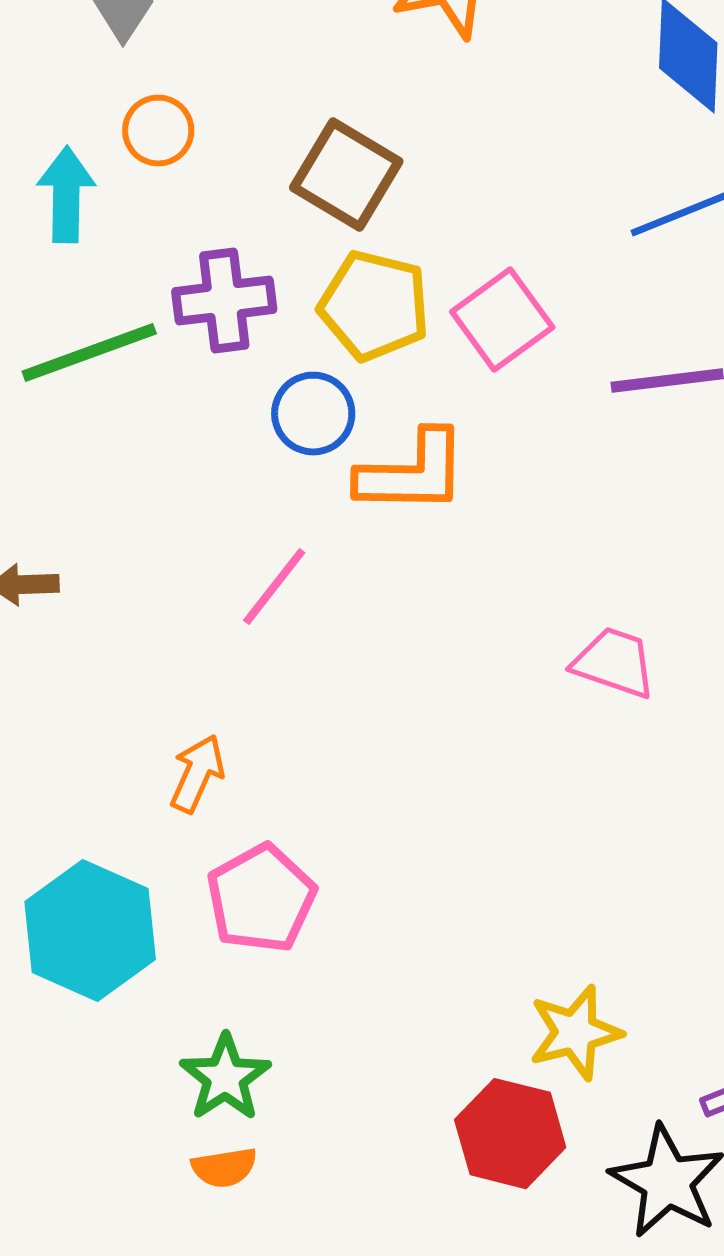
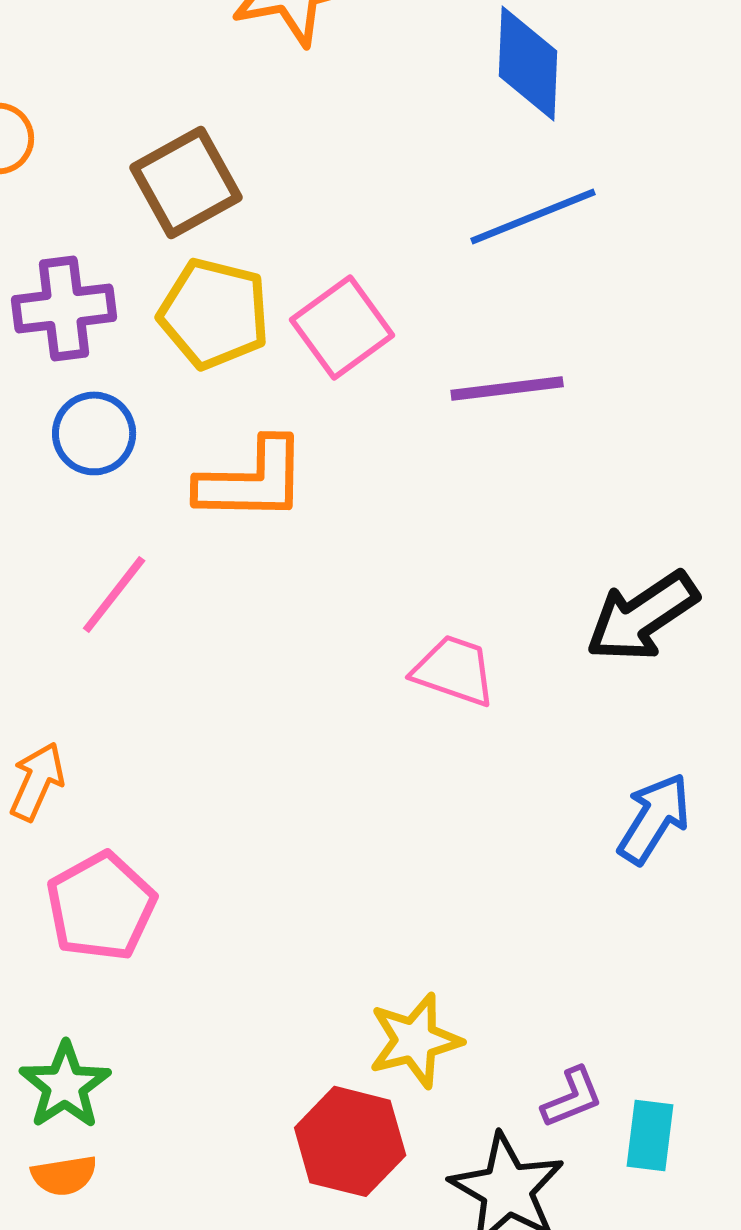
brown square: (346, 175) -> (186, 182), turned 30
blue circle: (313, 414) -> (94, 433), moved

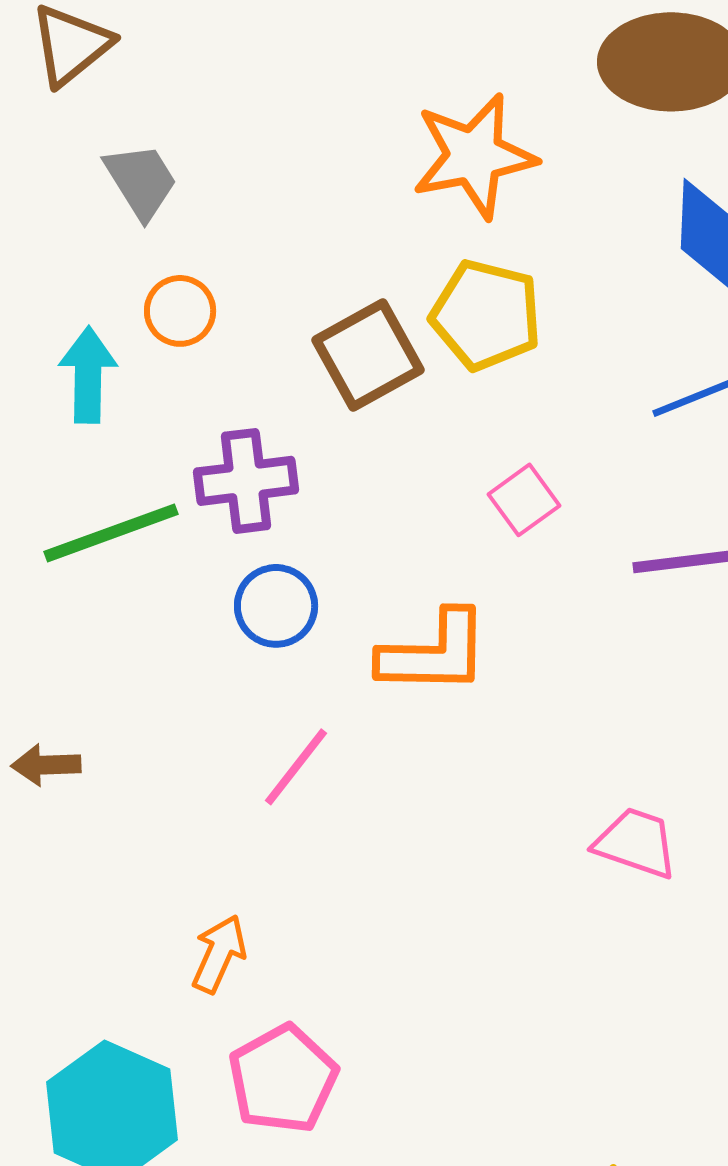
yellow pentagon: (214, 313) -> (486, 315), moved
pink square: (342, 327) -> (524, 500), size x0.7

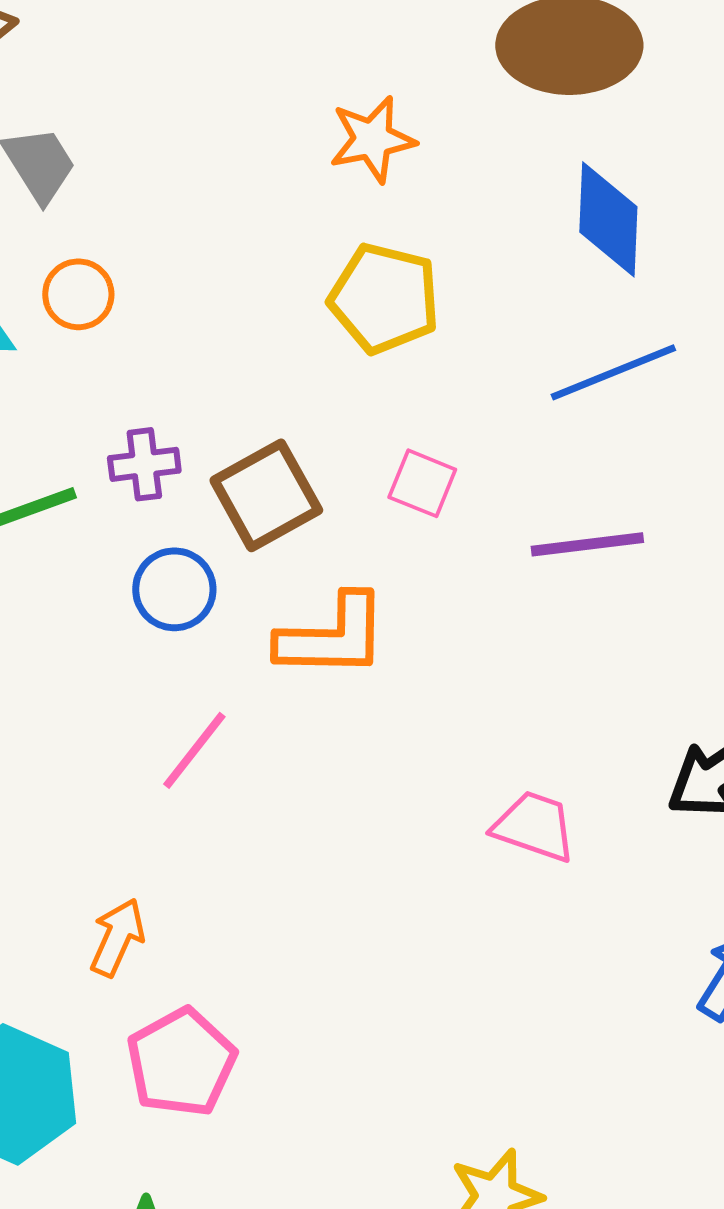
orange star: (474, 156) -> (372, 139), size x0.7
brown square: (368, 355) -> (266, 495), moved
purple cross: (246, 481) -> (144, 464), size x0.7
pink square: (524, 500) -> (422, 483), turned -32

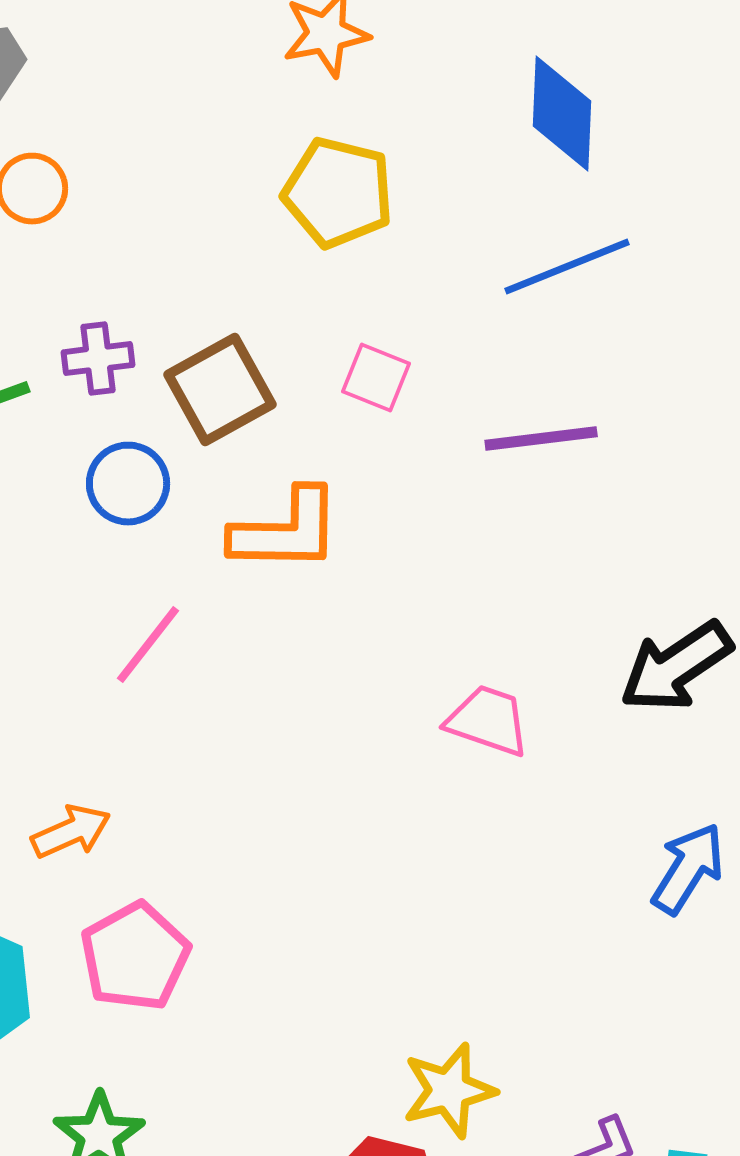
orange arrow: (117, 937) -> (71, 832), turned 42

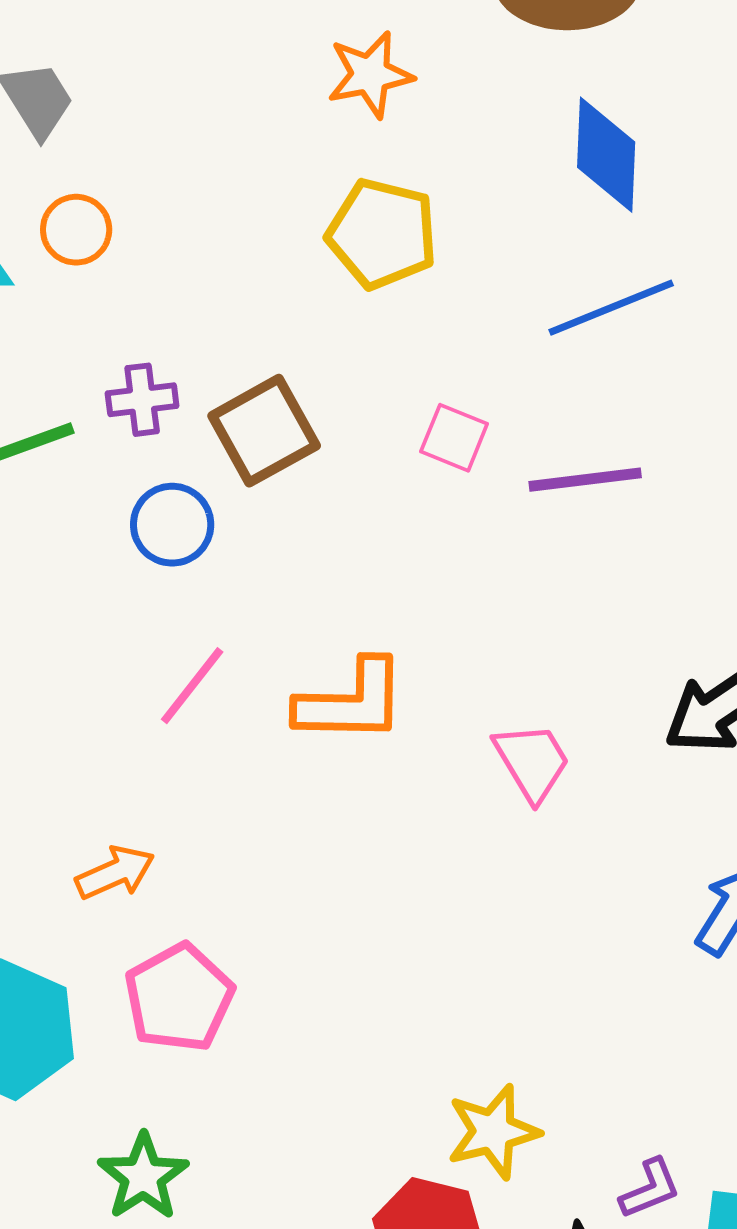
pink square: (376, 378) -> (454, 438), moved
orange L-shape: (286, 531) -> (351, 702), moved
pink trapezoid: (488, 721) -> (532, 762), turned 40

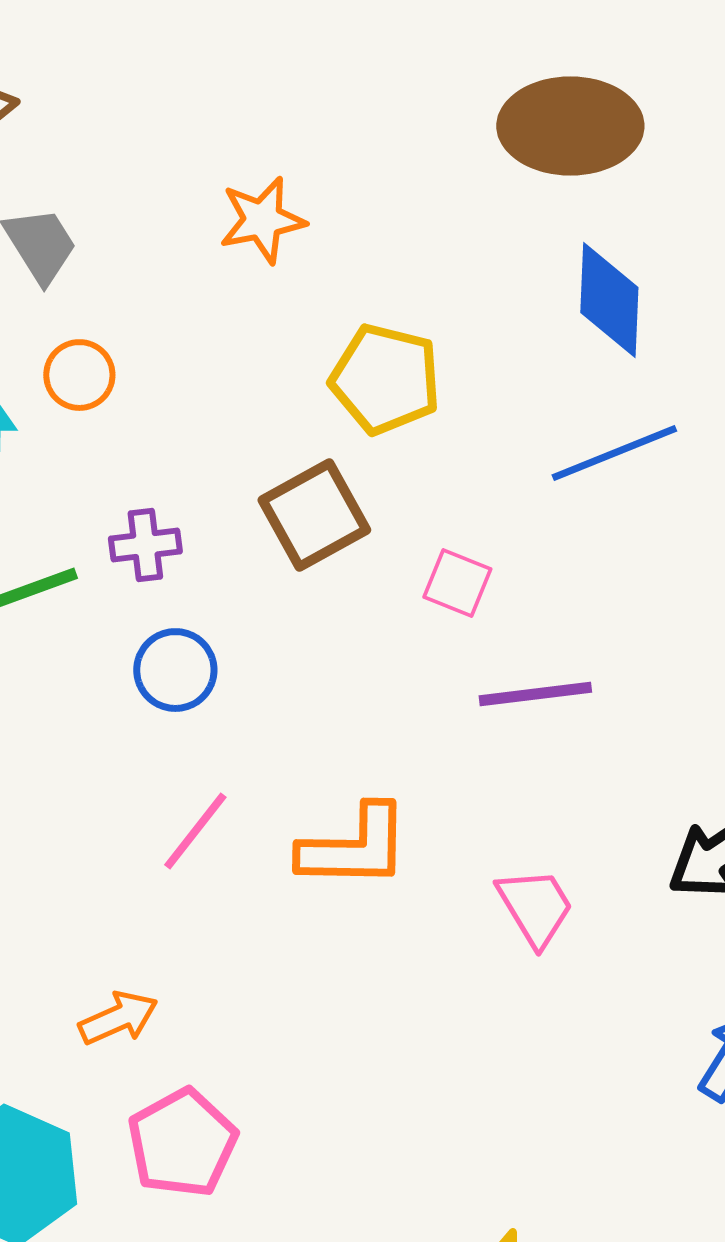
orange star: (370, 75) -> (262, 220), moved
brown square: (264, 431) -> (314, 515), moved
purple line: (585, 480) -> (535, 694), moved

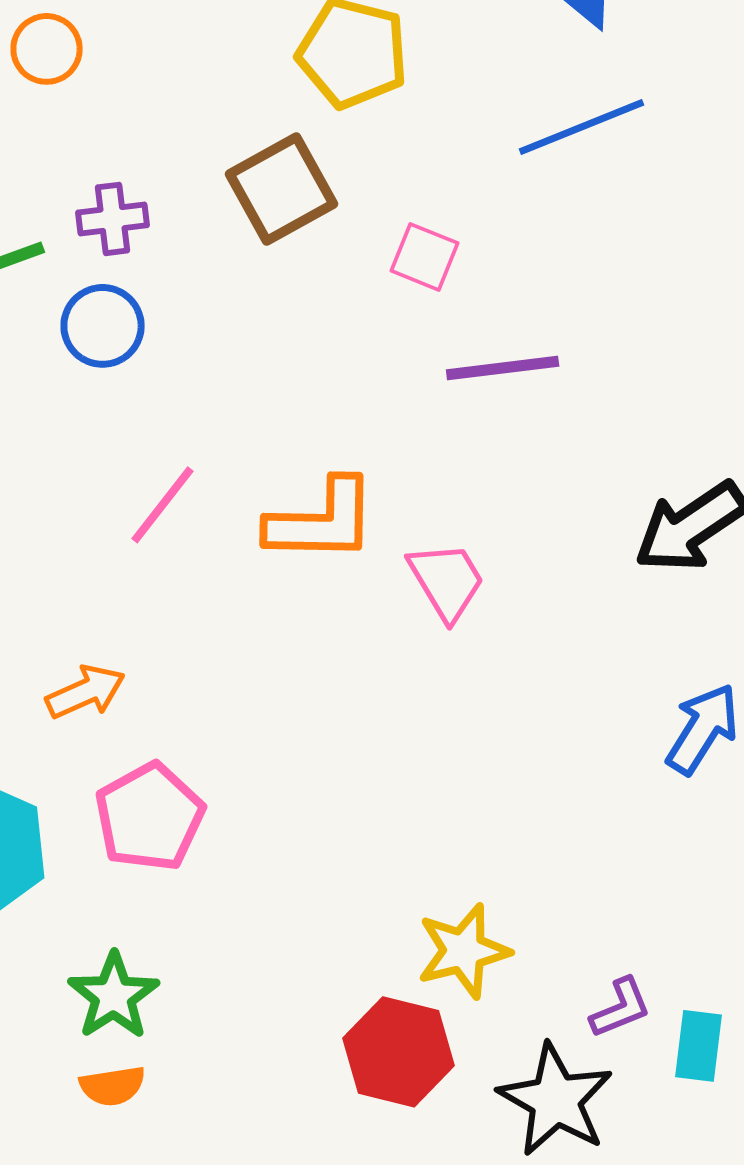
blue circle: (175, 670) -> (103, 326), moved
pink trapezoid: (535, 907) -> (447, 581), moved

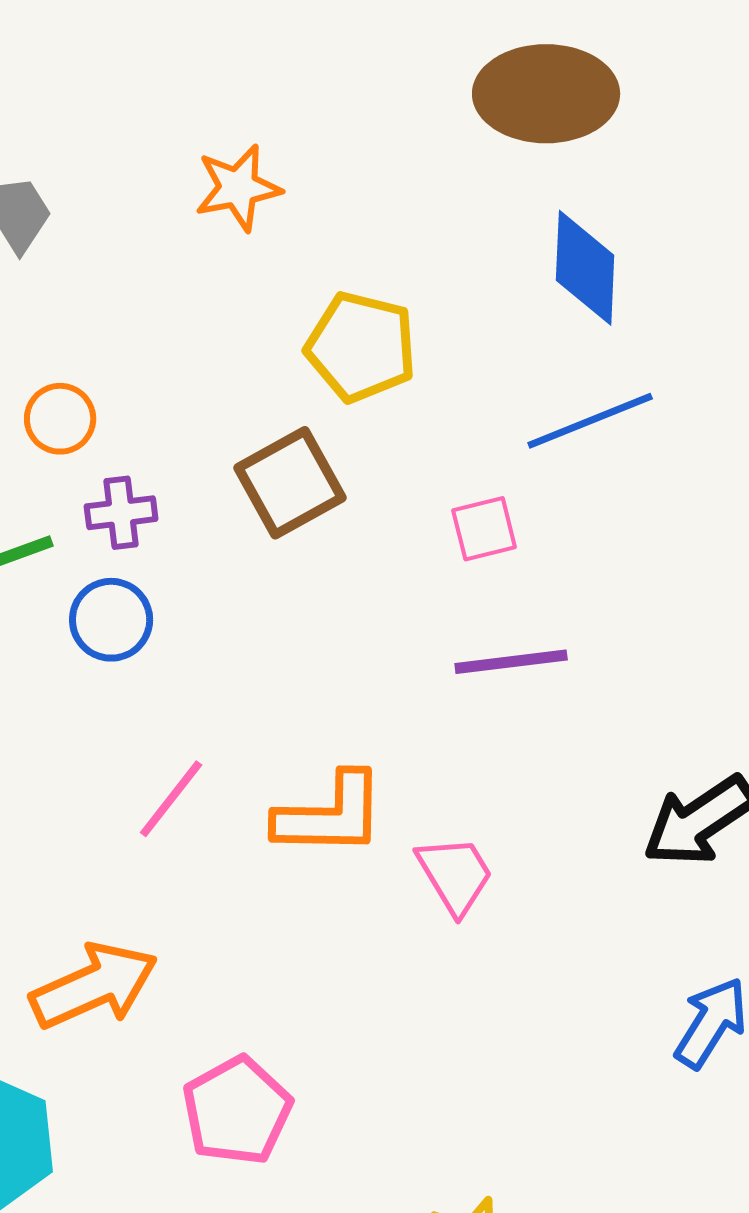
orange circle: (47, 49) -> (60, 419), moved
pink square: (425, 257) -> (484, 529), moved, turned -36
orange arrow: (86, 692) -> (94, 986), size x1.6
pink pentagon: (150, 817) -> (237, 1111), moved

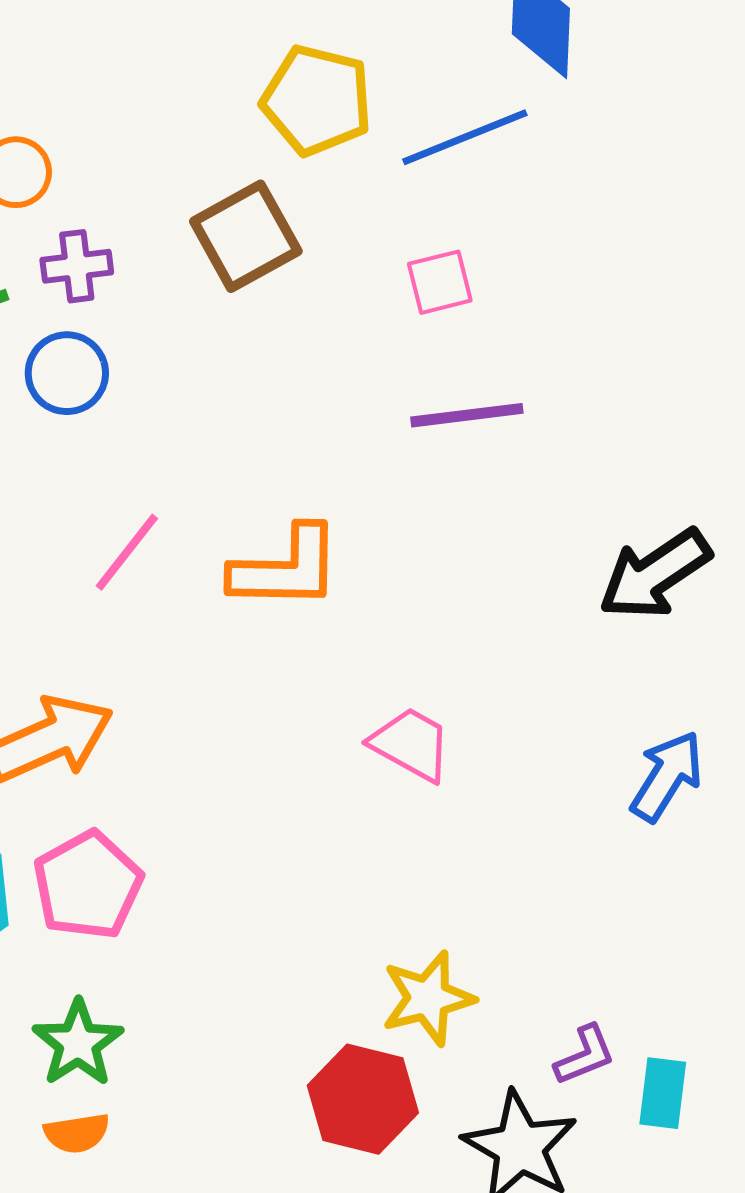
blue line: (590, 421) -> (465, 137), moved
pink trapezoid: (455, 875) -> (411, 744), moved, turned -30
pink pentagon: (237, 1111) -> (88, 885), moved

